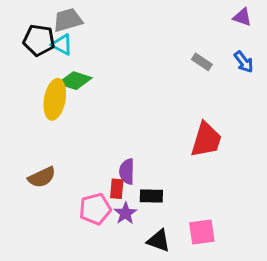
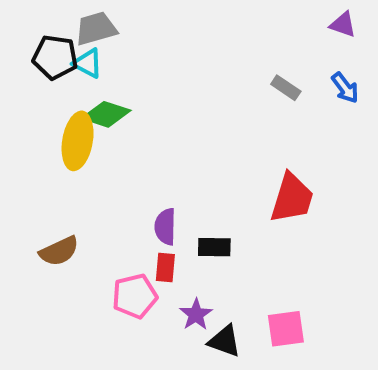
purple semicircle: (127, 171) -> (165, 227), moved
black rectangle: (151, 196) -> (214, 247), moved
purple star: (125, 213) -> (196, 314), moved

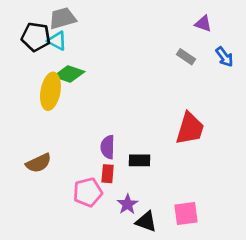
purple triangle: (343, 24) -> (203, 24), moved

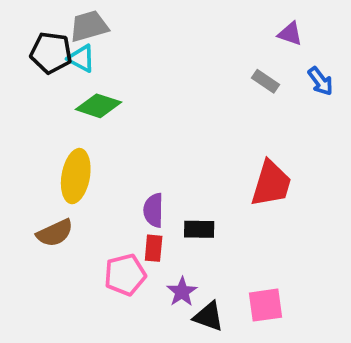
yellow ellipse: (50, 91) -> (76, 176), moved

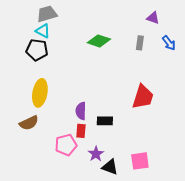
black pentagon: (51, 53) -> (37, 50), moved
gray rectangle: (265, 81) -> (140, 43), turned 64
green diamond: (98, 106) -> (99, 41), moved

